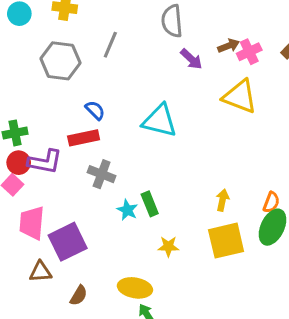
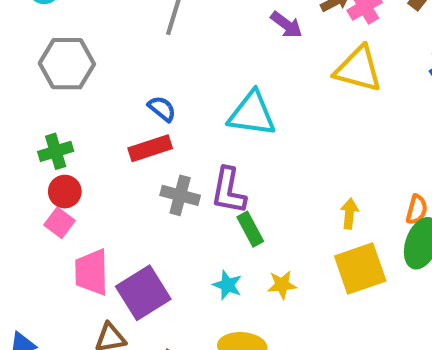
gray hexagon: (60, 61) -> (67, 64), moved
purple L-shape: (45, 162) -> (228, 191), moved, turned 96
cyan star: (127, 210) -> (227, 285), moved

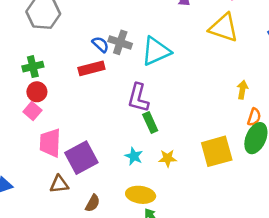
cyan triangle: (252, 114) -> (156, 51), turned -36
gray cross: (180, 195) -> (120, 42), moved
yellow arrow: (349, 214) -> (242, 90), moved

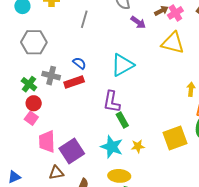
gray cross: (120, 42) -> (51, 76), moved
green cross: (33, 67) -> (29, 84), turned -35
cyan star: (134, 156) -> (112, 147), size x1.6

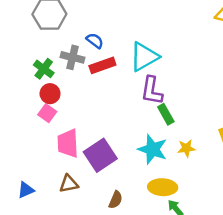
blue semicircle: (79, 63) -> (95, 41), moved
cyan triangle: (122, 65) -> (144, 57), moved
brown triangle: (56, 173) -> (69, 184), moved

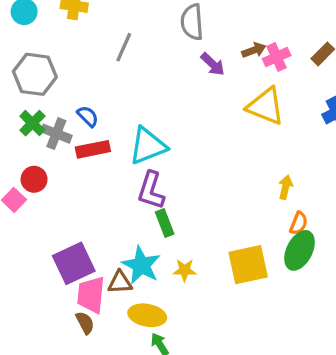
green cross: (44, 69) -> (32, 123), moved
red circle: (50, 94) -> (34, 179), moved
pink trapezoid: (68, 143) -> (91, 295), moved
brown triangle: (69, 184) -> (120, 282), moved
brown semicircle: (116, 200) -> (85, 323), turned -60

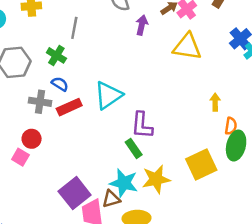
purple arrow: (213, 64) -> (142, 25), turned -108
green cross: (32, 123) -> (56, 55), moved
purple L-shape: (151, 190) -> (142, 125), moved
yellow star: (185, 270) -> (156, 179), size x1.6

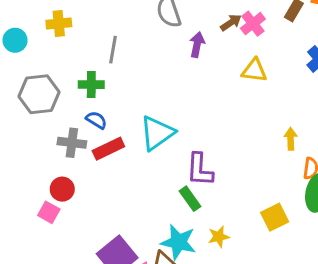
yellow triangle: (187, 47) -> (254, 70), size x0.7
green cross: (56, 55) -> (91, 85), turned -30
yellow square: (201, 164) -> (275, 217), size x0.7
yellow star: (156, 179) -> (219, 237), size x0.6

